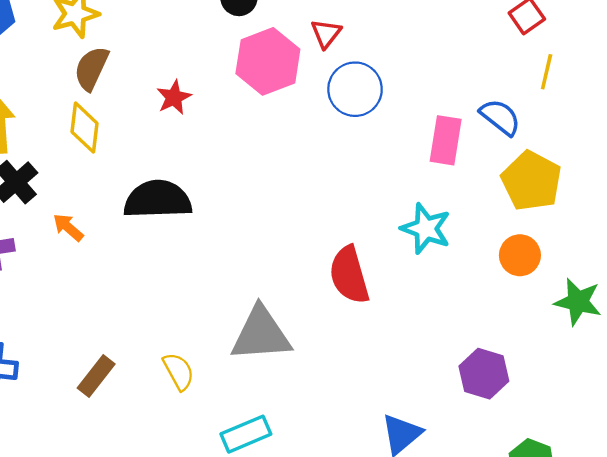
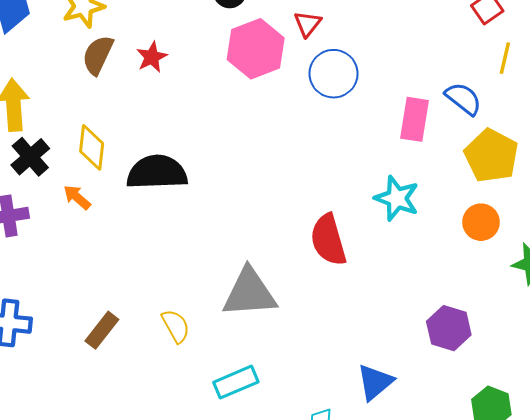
red star: (174, 97) -> (152, 57), moved
yellow diamond: (84, 128) -> (92, 147), moved

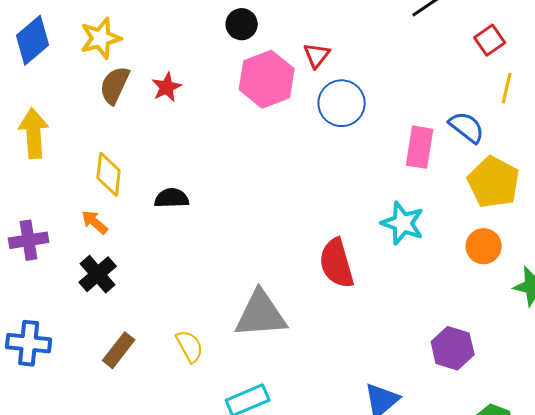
black cross: (30, 157) -> (98, 274), moved
black semicircle: (157, 172) -> (172, 198), size x0.6

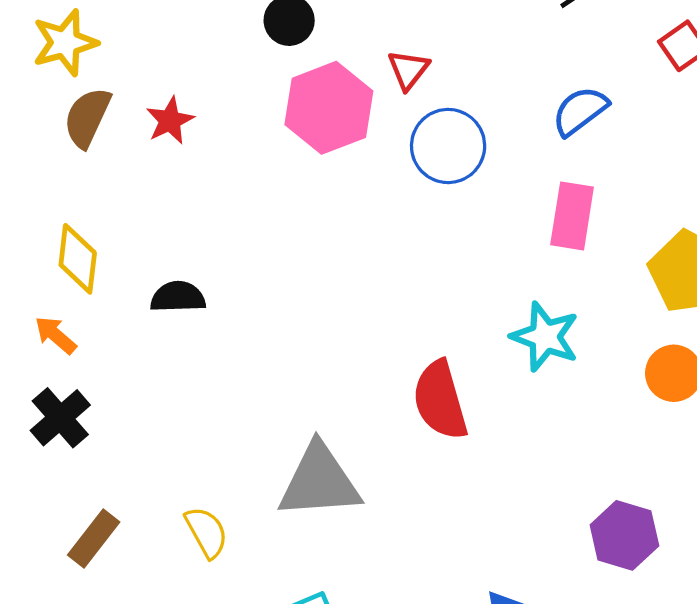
blue semicircle: (467, 127) -> (580, 111), moved, turned -75

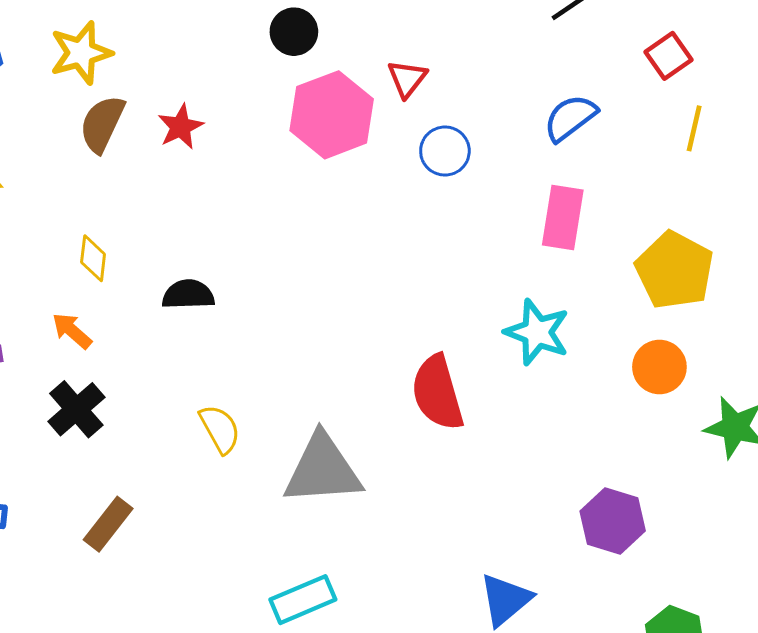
blue circle: (448, 146) -> (445, 151), size x0.7
yellow diamond: (78, 259) -> (93, 258), size x0.7
yellow semicircle: (206, 532) -> (220, 429), moved

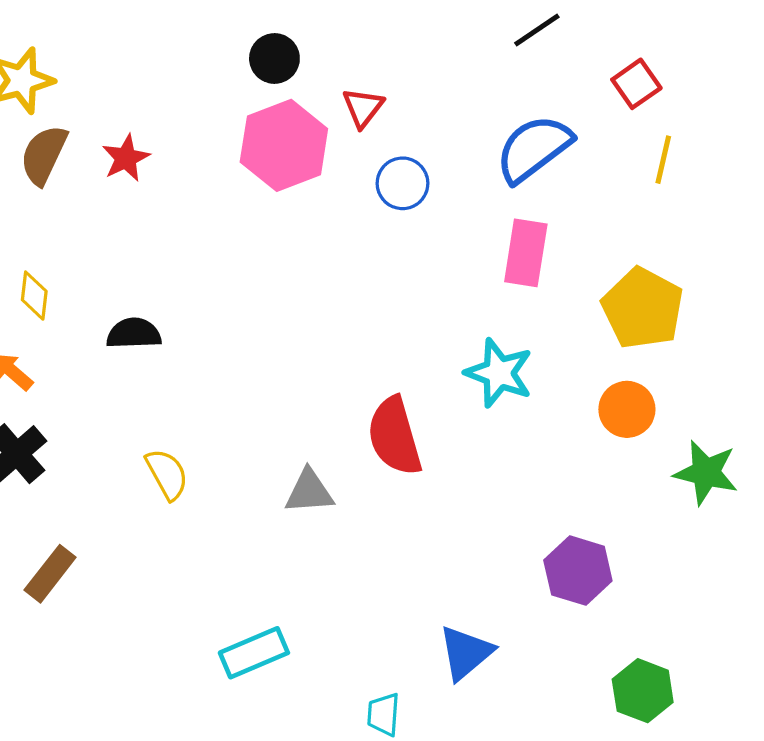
black circle: (294, 32) -> (274, 58), moved
blue semicircle: (570, 118) -> (534, 149), size x1.4
gray triangle: (323, 470) -> (309, 492), moved, size x0.6

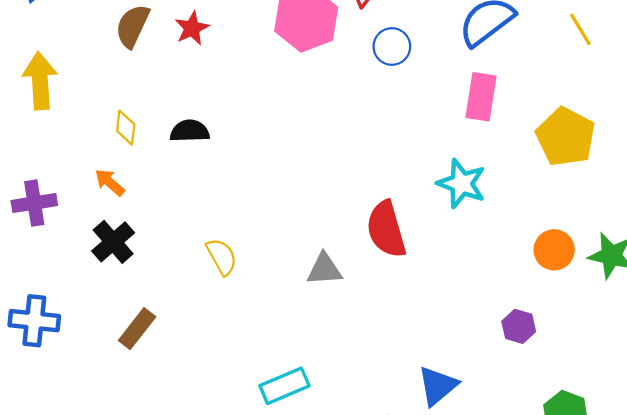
yellow line: (663, 160) -> (580, 29), turned -44
black semicircle: (134, 333) -> (190, 131), moved
orange circle: (627, 409) -> (554, 250), moved
purple hexagon: (578, 571) -> (519, 326), size x0.7

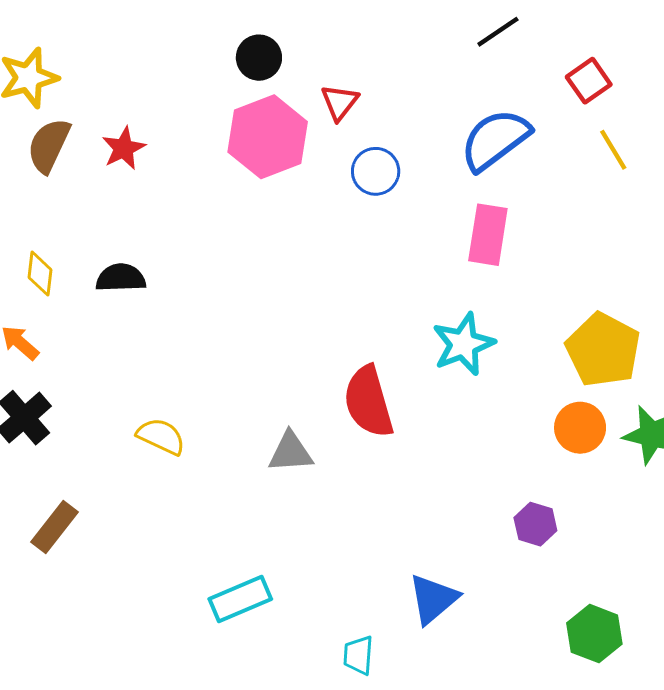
yellow pentagon: (566, 137) -> (603, 350), moved
cyan star: (462, 184) -> (463, 344), turned 30
yellow semicircle: (222, 257) -> (161, 436), turned -36

